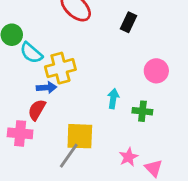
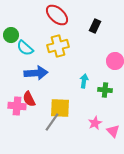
yellow cross: (60, 68) -> (58, 46), moved
blue arrow: (47, 88) -> (36, 73), size x1.6
red semicircle: (37, 110) -> (29, 99), moved, turned -56

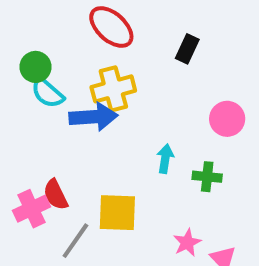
green circle: (11, 35) -> (36, 67), moved
blue arrow: (36, 73) -> (93, 117), moved
pink cross: (17, 106) -> (32, 209), turned -30
gray line: (52, 122) -> (75, 241), moved

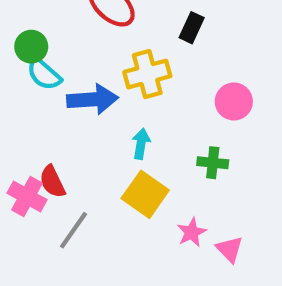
yellow cross: (113, 89) -> (147, 74), moved
cyan arrow: (165, 159) -> (141, 144), moved
pink cross: (32, 209) -> (27, 196), turned -36
yellow square: (117, 213) -> (145, 194), moved, turned 33

